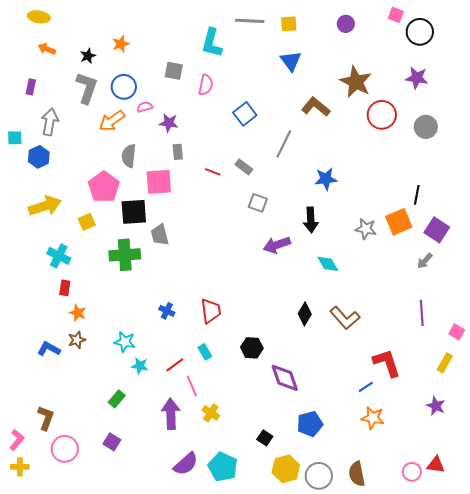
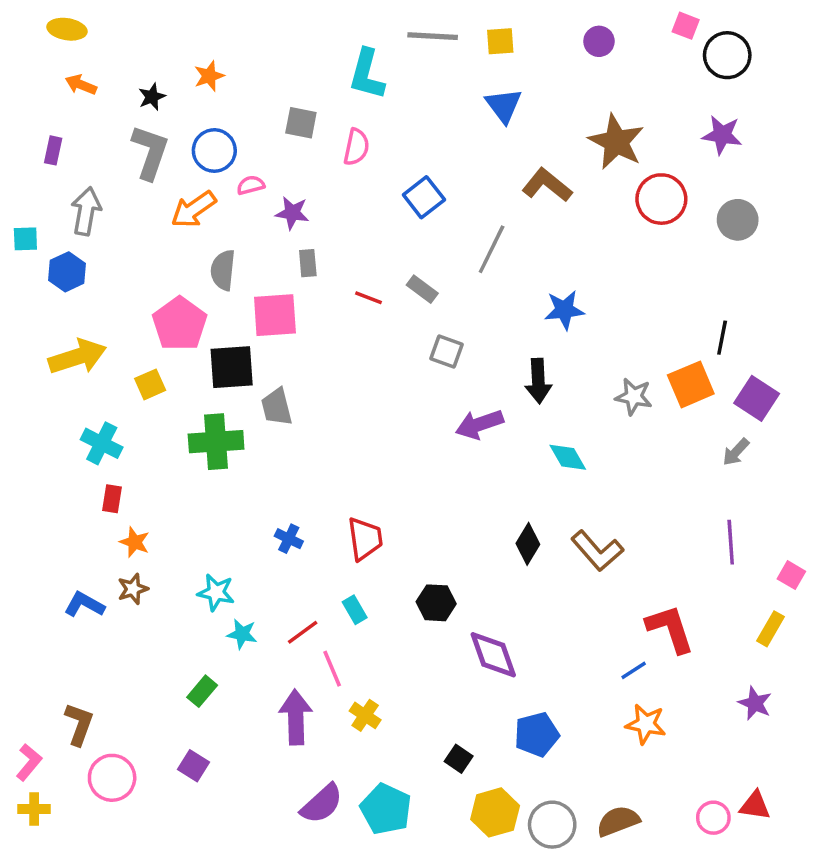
brown semicircle: (357, 474) -> (618, 821), turned 80

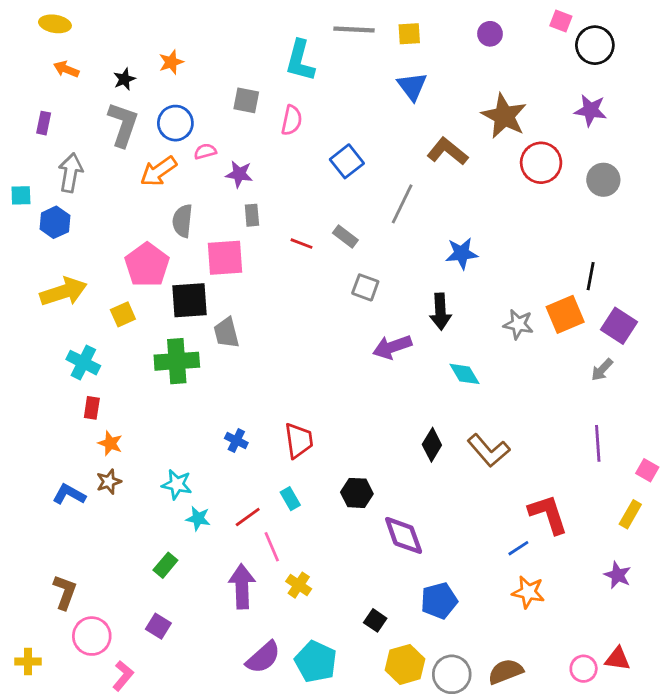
pink L-shape: (29, 762) -> (123, 676), moved

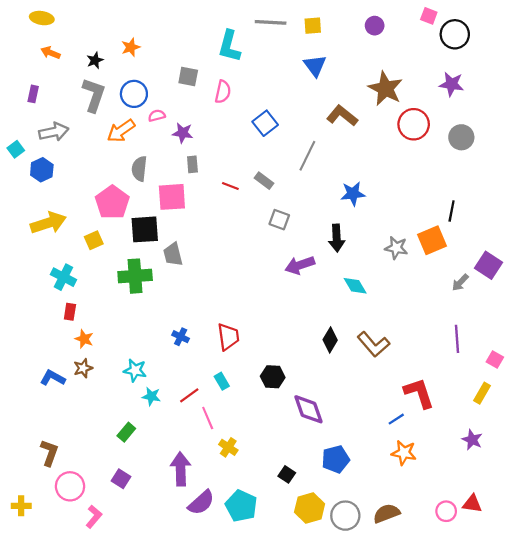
gray arrow: (71, 173) -> (54, 132), turned 68
cyan square: (21, 195) -> (16, 149), turned -35
purple square: (619, 326) -> (488, 265), moved
purple arrow: (242, 586) -> (181, 469), moved

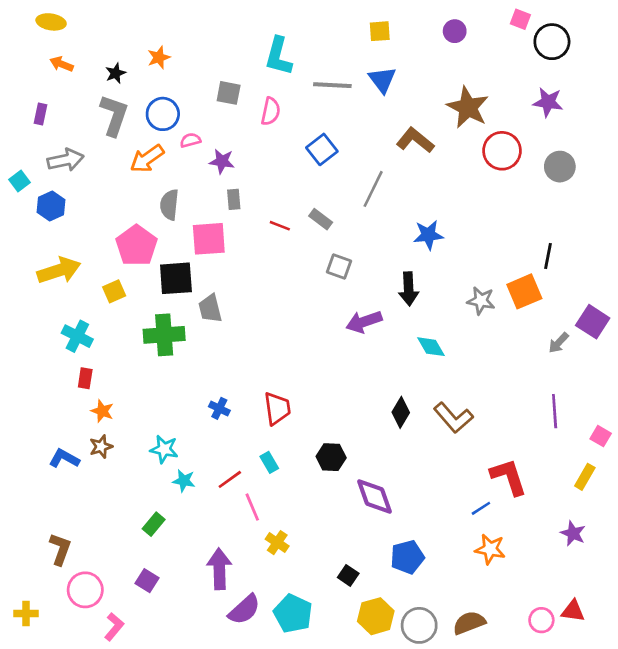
gray line: (271, 22) -> (332, 85), moved

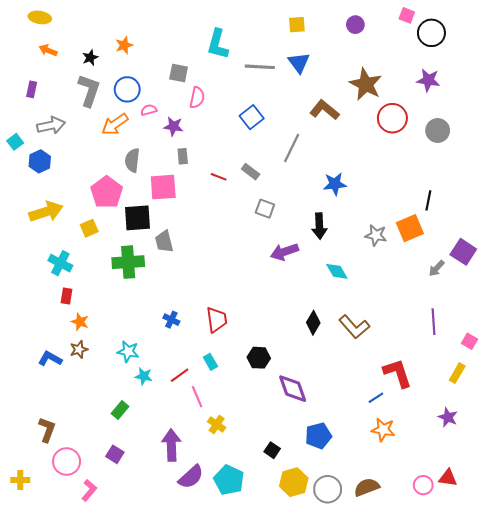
pink semicircle: (271, 111) -> (197, 98), moved

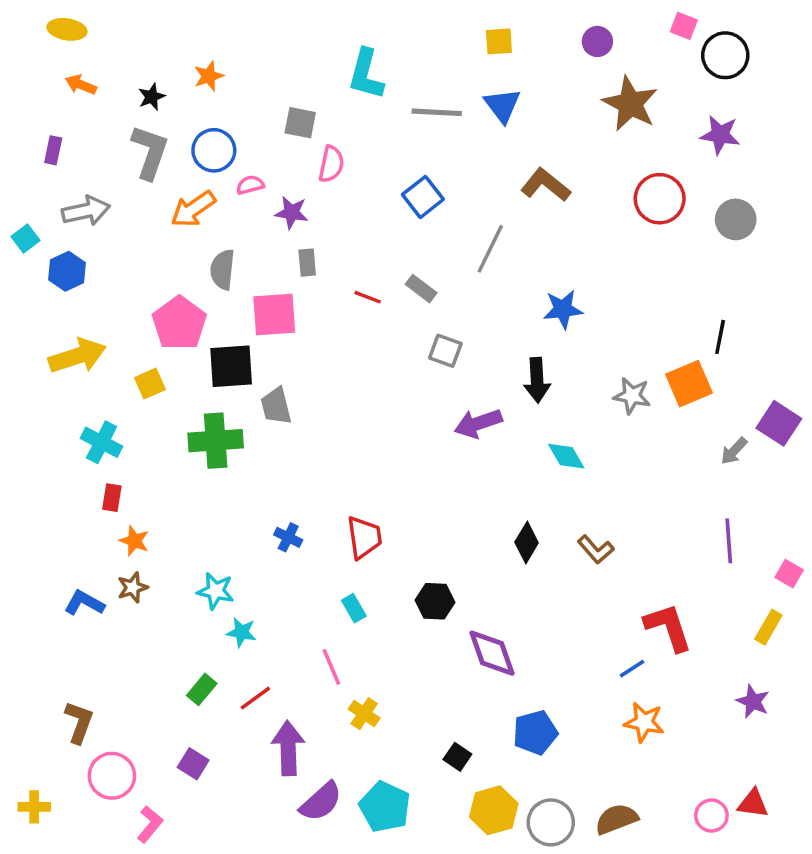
brown star: (366, 84) -> (630, 104), moved
brown L-shape: (354, 327) -> (596, 549), size x0.7
red line: (180, 375) -> (255, 698), moved

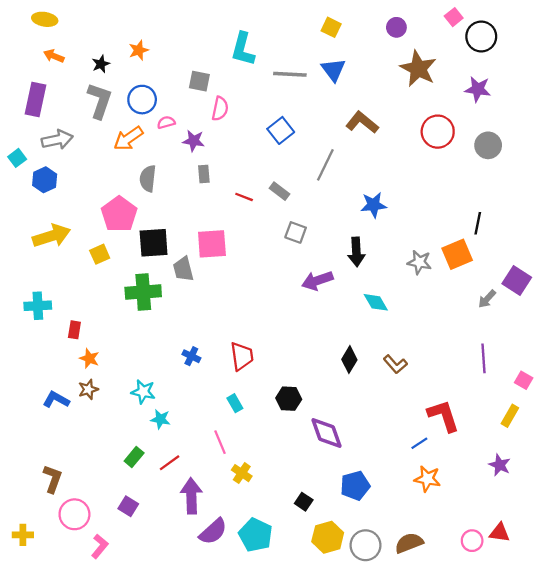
pink square: (684, 26) -> (454, 17), turned 30
yellow square: (499, 41) -> (331, 27), turned 30
purple rectangle: (53, 150) -> (36, 100), size x1.8
pink square: (274, 314) -> (212, 244), moved
cyan cross: (102, 442) -> (38, 306), moved, turned -30

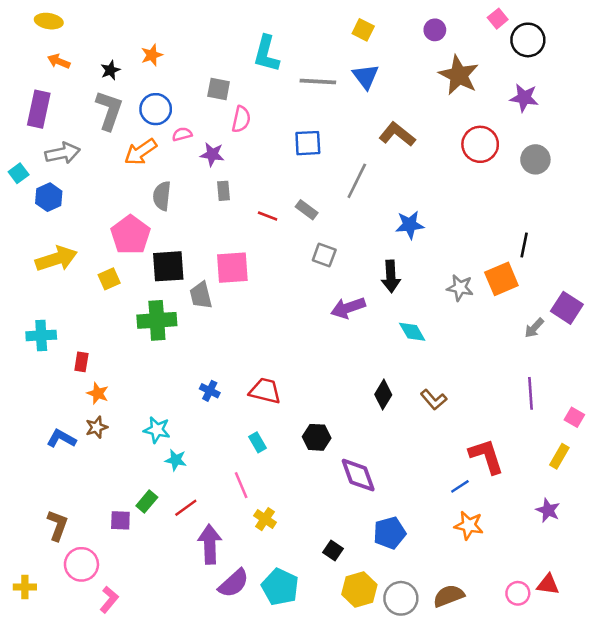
blue square: (281, 130) -> (308, 143), turned 35
red trapezoid: (242, 356) -> (265, 391), turned -68
purple square: (128, 506) -> (120, 520), moved, turned -30

